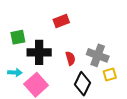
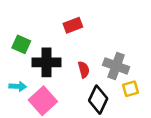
green square: (18, 37) -> (21, 44), turned 35

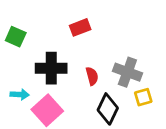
green square: (21, 44) -> (16, 37), moved

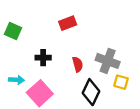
black cross: (51, 68) -> (43, 58), size x0.6
yellow square: (143, 97) -> (121, 82), turned 32

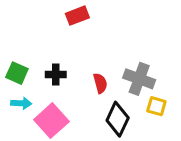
red rectangle: (68, 23) -> (77, 16), moved
green square: (13, 31) -> (17, 73), moved

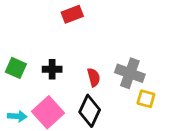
cyan arrow: (21, 103) -> (17, 116), moved
black diamond: (118, 119) -> (90, 111), moved

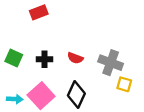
red rectangle: (72, 14) -> (39, 12), moved
red semicircle: (94, 77) -> (75, 58), moved, turned 126

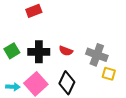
green square: (14, 58) -> (12, 51), turned 35
black cross: (44, 59) -> (39, 52), size x1.5

